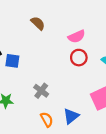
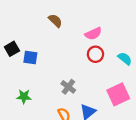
gray cross: (41, 91) -> (68, 87), moved

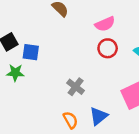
green star: (24, 97) -> (15, 73), moved

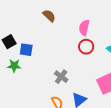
pink semicircle: (105, 24) -> (84, 28), turned 126

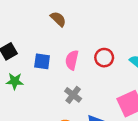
pink semicircle: (84, 28) -> (72, 60), moved
blue square: (26, 50) -> (42, 61), moved

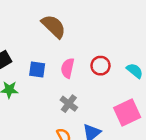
brown semicircle: (58, 19) -> (54, 26), size x1.5

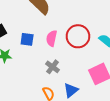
red circle: (100, 66) -> (78, 36), size x1.5

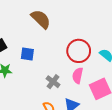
pink semicircle: (52, 38) -> (78, 76), moved

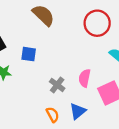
red circle: (79, 51) -> (97, 23), moved

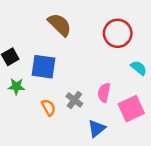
blue square: (29, 54) -> (44, 67), size x1.5
orange semicircle: (53, 115) -> (48, 107), moved

